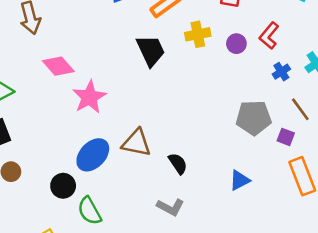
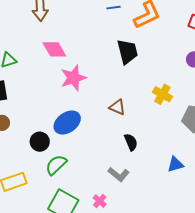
yellow cross: (198, 34) -> (162, 94), moved, turned 30
brown triangle: (137, 143) -> (117, 107), moved, size x0.7
green semicircle: (90, 211) -> (56, 165), turned 65

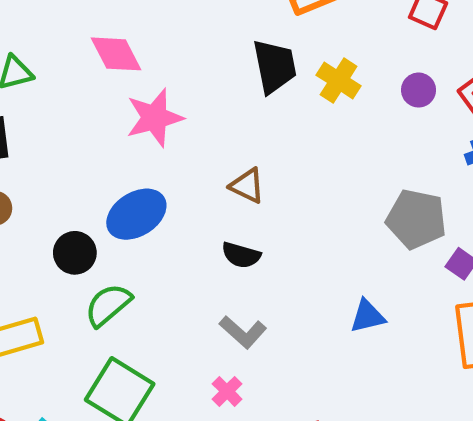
yellow cross: (162, 94) -> (339, 80), moved
black semicircle: (131, 142) -> (241, 255), moved, turned 126
pink cross: (100, 201) -> (227, 391), moved

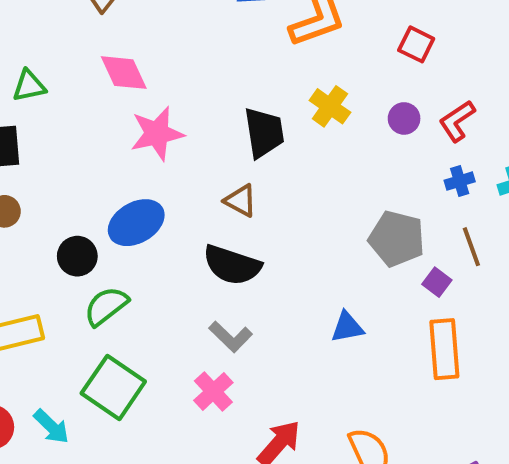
black trapezoid: (275, 66) -> (264, 133), moved
black semicircle: (241, 255) -> (232, 265), size x1.6
pink cross: (227, 391) -> (213, 391), size x1.4

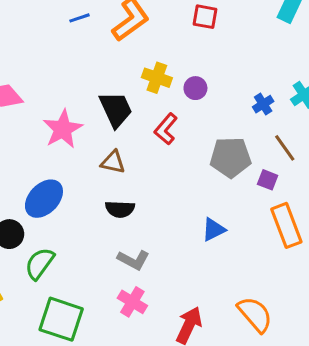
purple circle: (404, 118) -> (195, 88), moved
red L-shape: (457, 121) -> (166, 129), moved
pink star: (157, 134) -> (63, 129), moved
black semicircle: (232, 265) -> (120, 209), size x0.7

